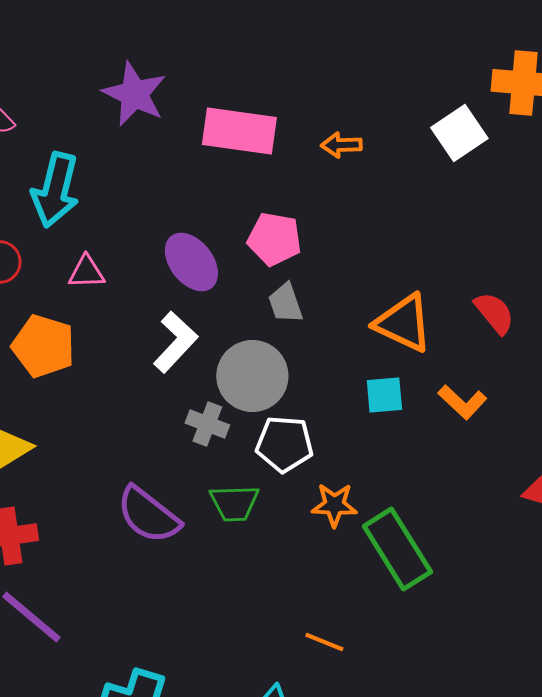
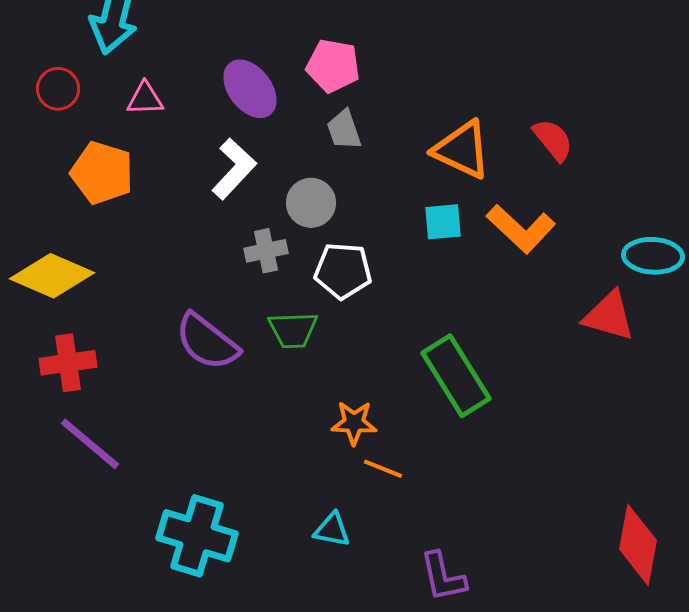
gray circle: (252, 376) -> (311, 203), size x0.7
orange L-shape: (462, 402) -> (521, 229), size x1.4
gray cross: (207, 424) -> (266, 251), turned -33
orange star: (334, 505) -> (354, 423), moved

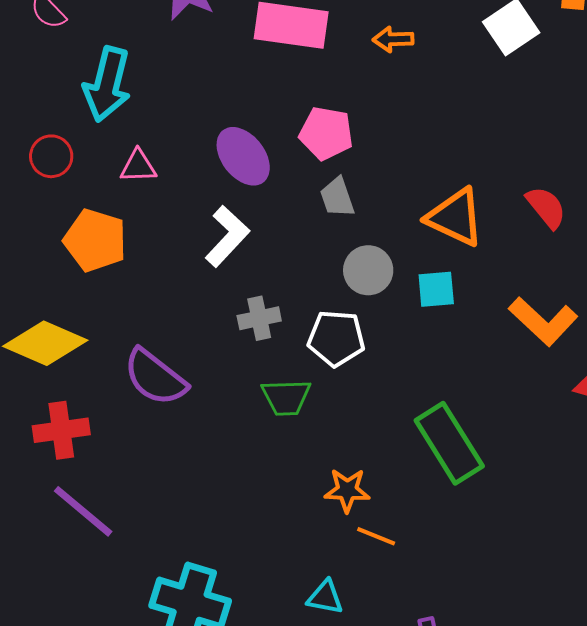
gray circle: (311, 203) -> (368, 270), moved
orange L-shape: (521, 229) -> (543, 321), moved
purple semicircle: (207, 342) -> (155, 377), moved

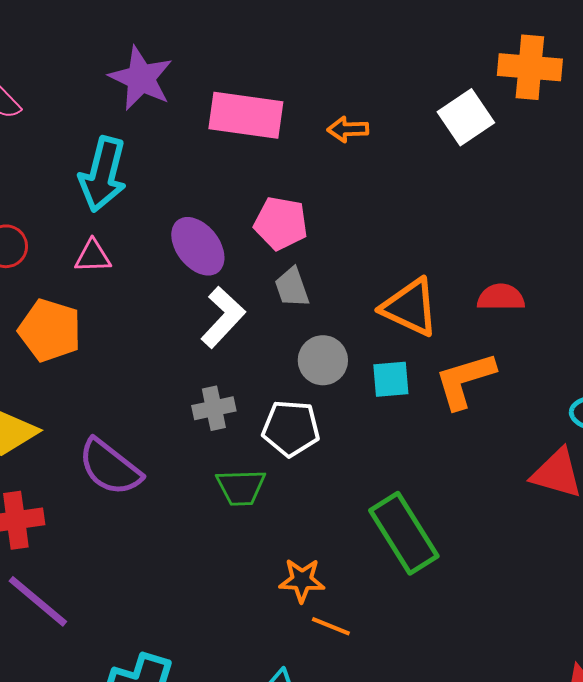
cyan arrow: (107, 84) -> (103, 174), moved
red semicircle: (546, 207) -> (501, 297), turned -51
white L-shape: (227, 236) -> (223, 317), moved
orange L-shape: (543, 321) -> (465, 380), moved, turned 120

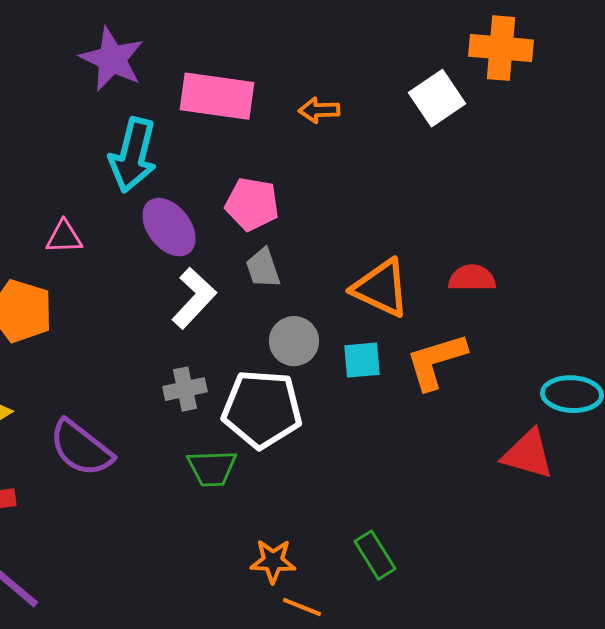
cyan arrow: (103, 174) -> (133, 155), moved
white pentagon: (291, 428) -> (262, 409), size x1.4
green rectangle: (404, 533) -> (375, 555), moved, size x0.6

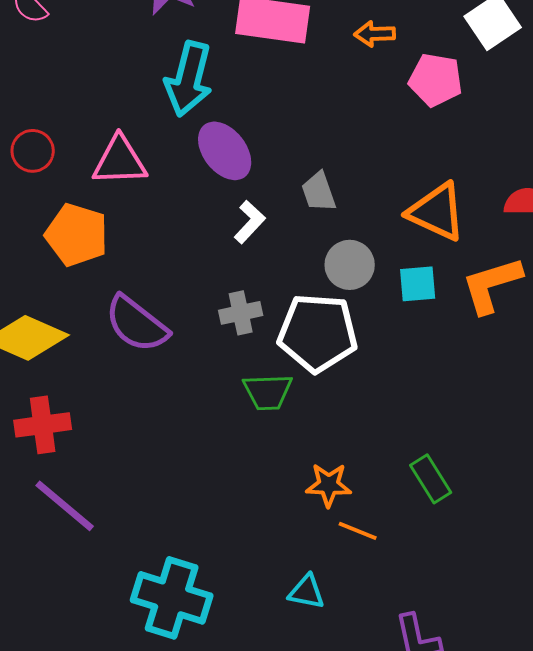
pink pentagon: (252, 204) -> (436, 80), moved
pink triangle: (64, 237) -> (120, 161), size x1.5
white L-shape: (194, 298) -> (250, 222), size x0.7
purple semicircle: (81, 448) -> (137, 324), moved

